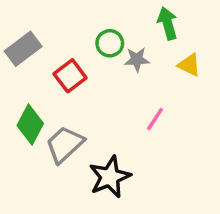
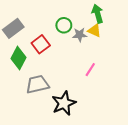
yellow triangle: (189, 65) -> (94, 31), moved
green diamond: (30, 125) -> (19, 58), moved
gray trapezoid: (65, 144) -> (38, 84), turned 30

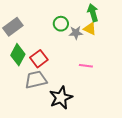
red square: (41, 44) -> (39, 59), moved
pink line: (90, 70) -> (86, 66), turned 64

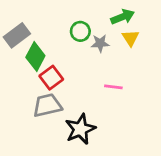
green arrow: (93, 13) -> (123, 17), turned 84
yellow triangle: (90, 29) -> (131, 38), moved, turned 32
green diamond: (18, 55) -> (35, 56), moved

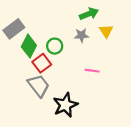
green arrow: (123, 17) -> (89, 14), moved
green circle: (80, 31) -> (55, 46), moved
gray trapezoid: (47, 105) -> (39, 86), turned 65

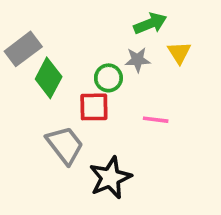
green circle: (55, 46) -> (108, 78), moved
red square: (42, 63) -> (94, 107), moved, turned 36

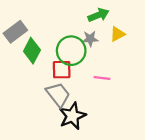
yellow triangle: (179, 53) -> (117, 34), turned 35
green circle: (108, 78) -> (71, 51), size x1.6
gray trapezoid: (65, 145) -> (58, 95), moved

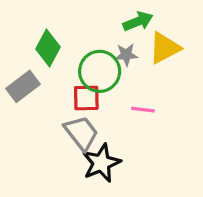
gray rectangle: (15, 32) -> (23, 86), moved
yellow triangle: (117, 34) -> (165, 48), size x1.5
green diamond: (32, 51) -> (48, 48), moved

